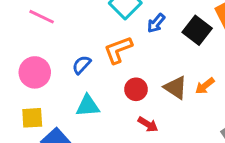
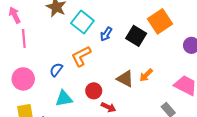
pink line: (42, 17) -> (24, 38), turned 66
red circle: (136, 89) -> (94, 91), moved

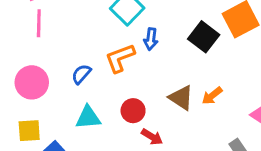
blue arrow: (106, 34) -> (151, 39), moved, turned -32

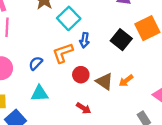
red circle: (133, 111) -> (81, 75), moved

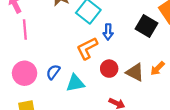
blue semicircle: (36, 63) -> (53, 72), moved
cyan triangle: (40, 94) -> (75, 83), moved

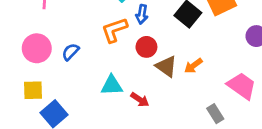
red circle: (109, 69) -> (146, 47), moved
cyan triangle: (75, 83) -> (112, 85), moved

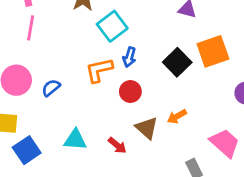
brown triangle: (166, 66) -> (147, 128), moved
cyan triangle: (112, 85) -> (75, 140), moved

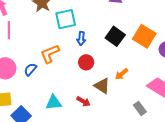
cyan square: (112, 26) -> (66, 19), turned 35
orange square: (213, 51) -> (144, 36), moved, turned -30
orange L-shape: (99, 70) -> (50, 54), moved

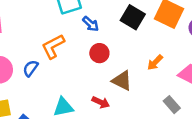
blue arrow: (81, 39) -> (91, 24), turned -48
orange arrow: (122, 74) -> (155, 62), moved

